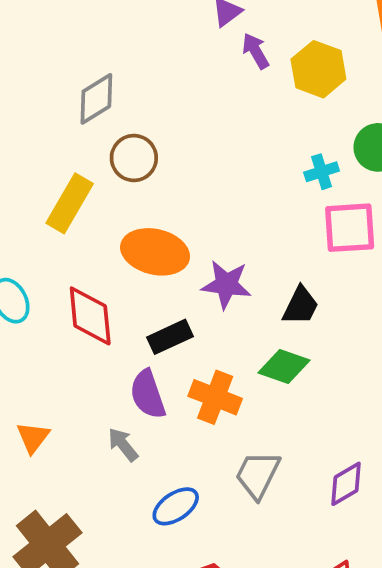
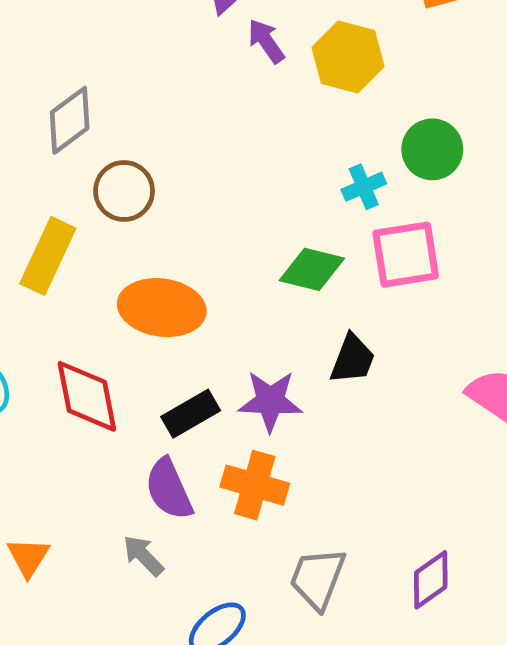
purple star: (226, 284) -> (270, 401), moved
green diamond: (284, 367) -> (312, 269), moved

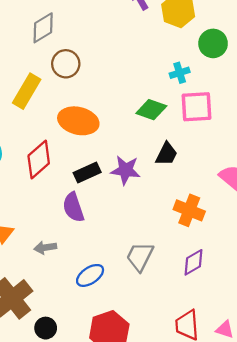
green circle: (432, 149) -> (213, 43), moved
red diamond: (87, 396) -> (39, 160), turned 54
orange cross: (255, 485) -> (189, 210), moved
gray arrow: (143, 556) -> (45, 248), moved, turned -60

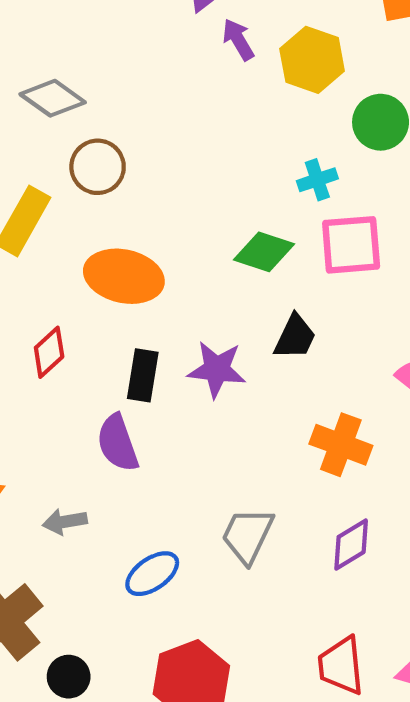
gray diamond: (43, 28) -> (53, 98), turned 68
red diamond: (39, 160) -> (49, 352), size x0.7
black rectangle: (87, 172) -> (143, 375), turned -55

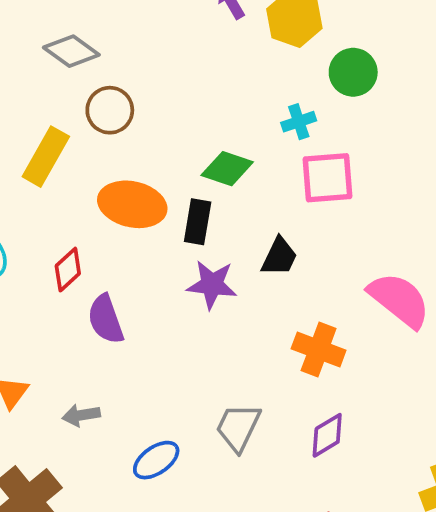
green diamond: (264, 252) -> (227, 169), moved
black rectangle: (143, 375) -> (198, 222), moved
purple semicircle: (118, 443) -> (106, 319), moved

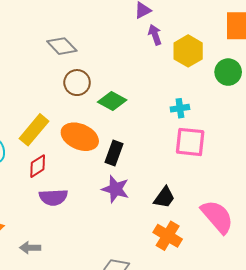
green circle: (353, 72) -> (228, 72), moved
yellow rectangle: (46, 157) -> (34, 130), moved
green diamond: (227, 169) -> (112, 101), moved
black trapezoid: (279, 257) -> (164, 197), moved
purple semicircle: (106, 319) -> (53, 197), turned -84

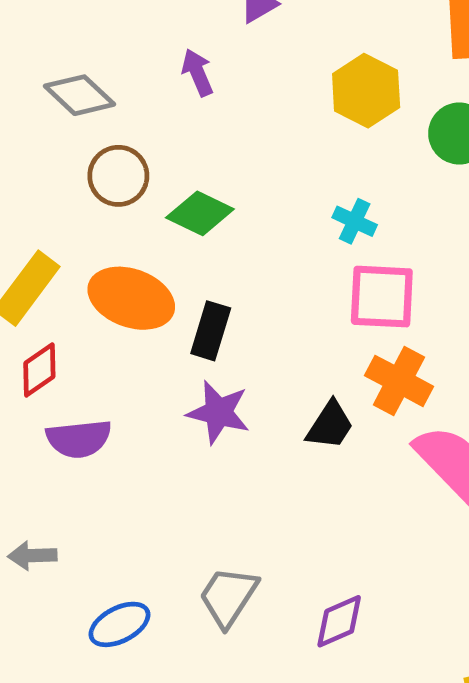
purple arrow: (155, 35) -> (198, 73), moved
cyan cross: (180, 108) -> (355, 221), turned 36
orange cross: (168, 236) -> (399, 381), moved

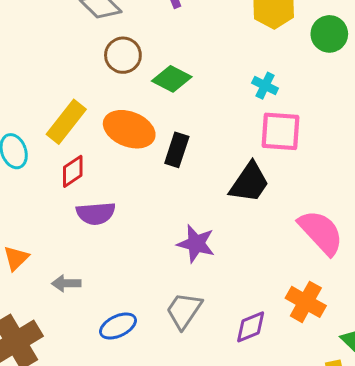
orange cross: (399, 381) -> (306, 302), moved
purple star: (219, 412) -> (196, 244), moved
black trapezoid: (330, 425) -> (249, 183), moved, size x1.4

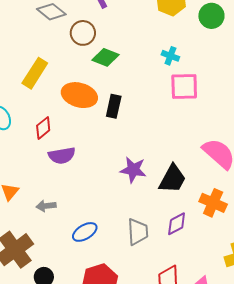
brown circle: (123, 55) -> (83, 33), moved
yellow rectangle: (66, 122) -> (35, 73), moved
black trapezoid: (249, 183) -> (172, 179), moved
gray trapezoid: (184, 311) -> (138, 232), moved, turned 148

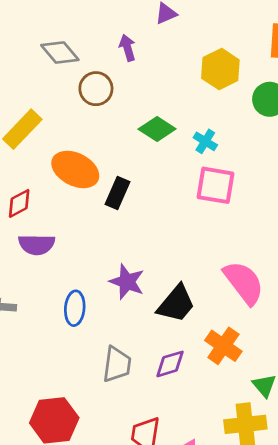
green diamond: (105, 57) -> (157, 129), moved
blue ellipse: (85, 232) -> (75, 308), moved, turned -65

